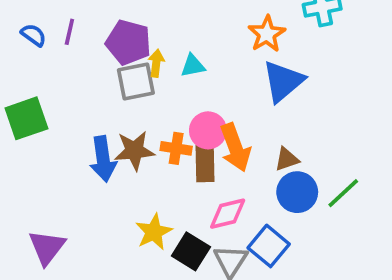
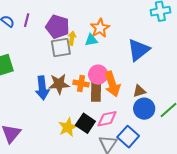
orange star: (267, 34) -> (100, 28), moved
black square: (191, 251) -> (85, 123), moved

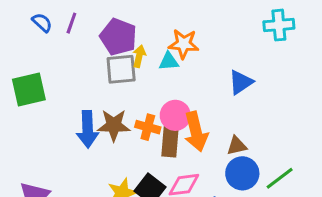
orange star: (100, 28) -> (184, 44), turned 30
blue triangle: (139, 50) -> (241, 82), size x0.7

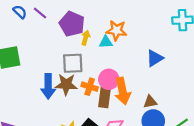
purple line: (71, 23) -> (40, 13), turned -72
gray square: (121, 69) -> (73, 63), moved

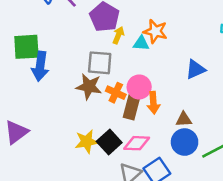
blue arrow: (48, 86) -> (40, 66), moved
orange arrow: (123, 91) -> (153, 103), size x0.7

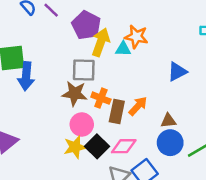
yellow arrow: (118, 35) -> (101, 42), size x1.6
pink circle: (139, 87) -> (82, 124), moved
orange arrow: (153, 103) -> (138, 106), turned -130

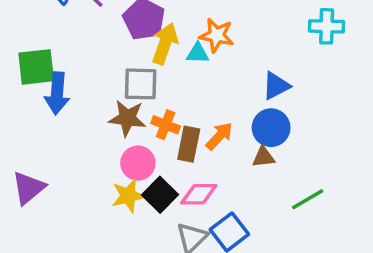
blue circle: (170, 143) -> (271, 128), moved

